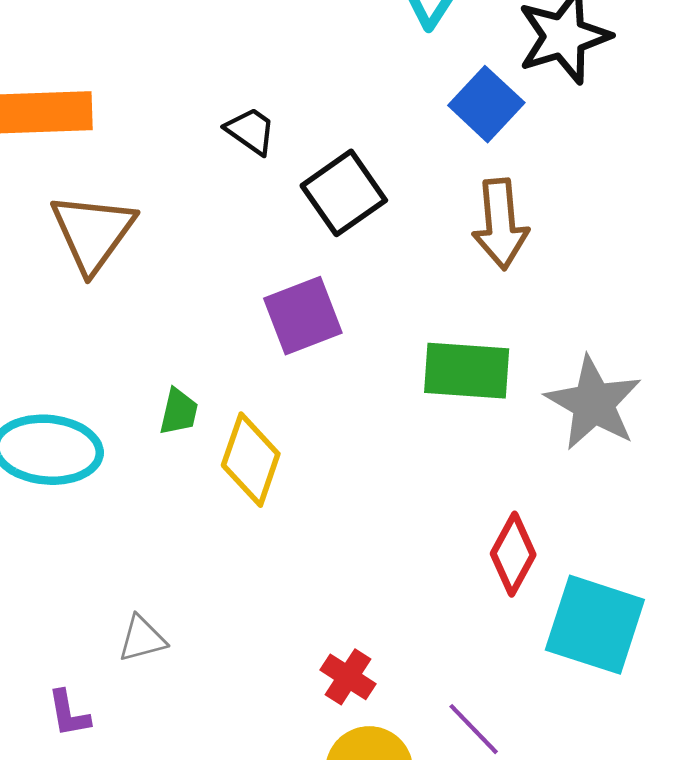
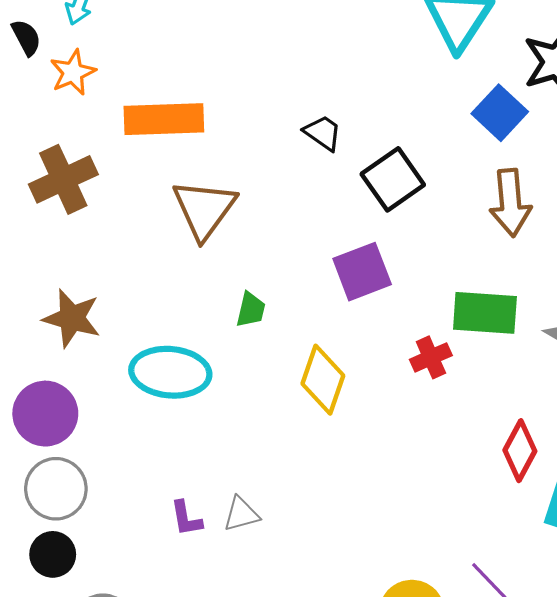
green trapezoid: (179, 412) -> (251, 310), moved
red cross: (348, 677) -> (431, 357), moved, turned 33
purple L-shape: (69, 714) -> (186, 518), moved

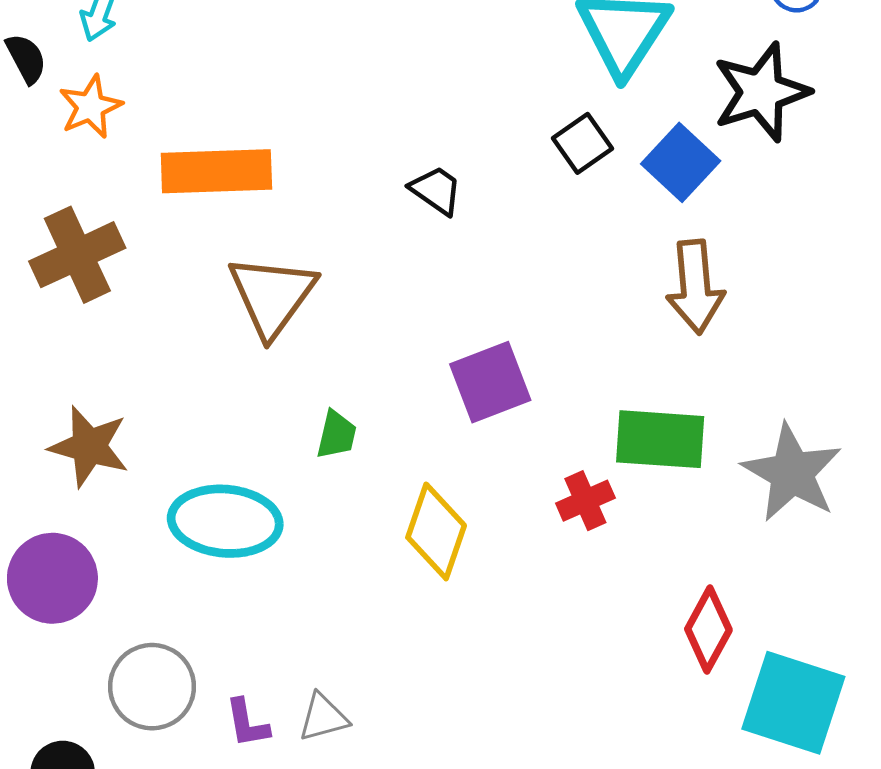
black square: (393, 179) -> (583, 143), moved, size x0.7
gray circle: (56, 489) -> (152, 687), moved

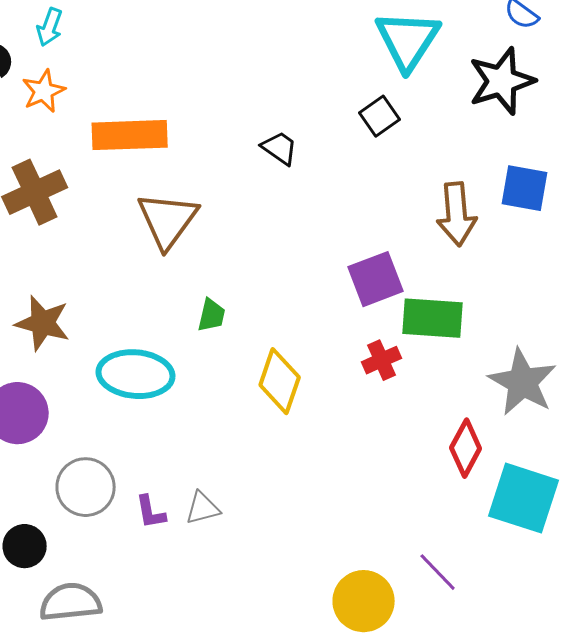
blue square: (681, 162) -> (525, 188), moved, turned -33
purple square: (490, 382) -> (376, 279), moved
gray star: (792, 473) -> (523, 382), moved

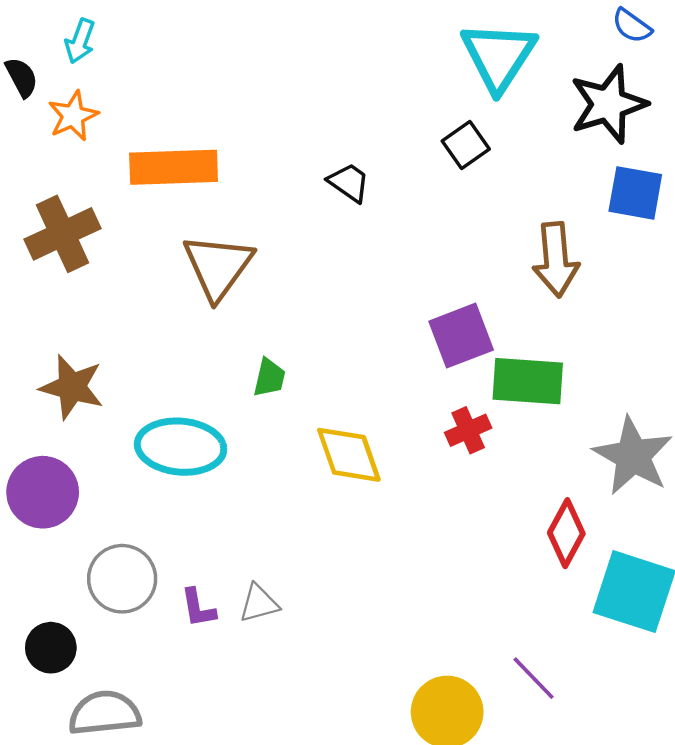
blue square: (525, 188) -> (635, 193), moved
yellow diamond: (280, 381) -> (349, 455), turned -38

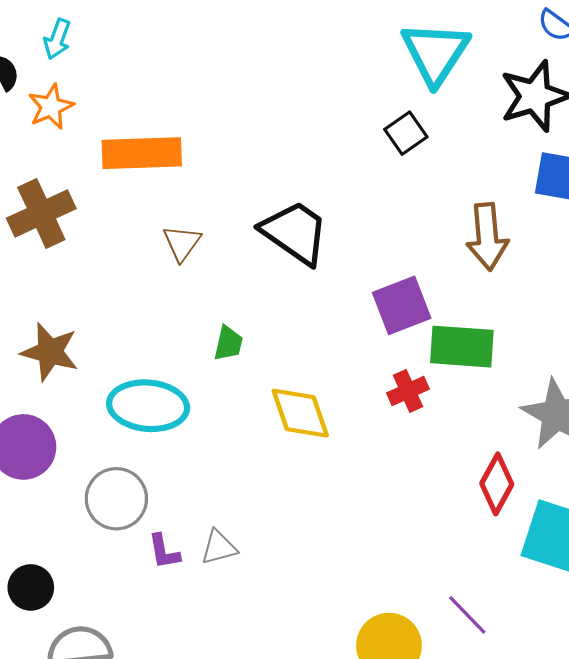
black trapezoid: (349, 182) -> (295, 232), moved, size x1.8
brown triangle: (218, 267) -> (182, 243), size x0.6
gray circle: (122, 579) -> (116, 499), moved

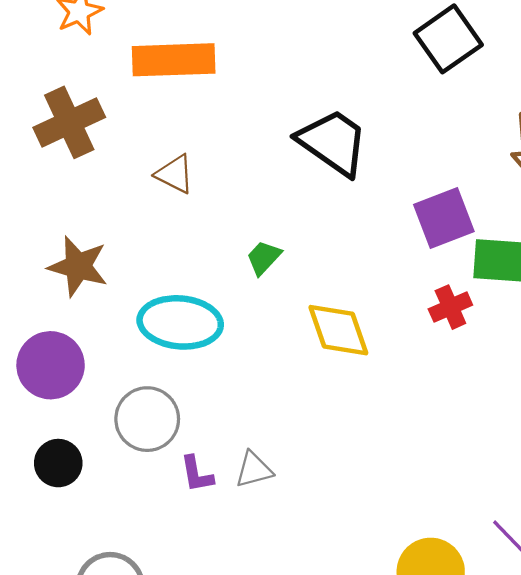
black square: (406, 133) -> (448, 39), size x1.5
brown triangle: (182, 243) -> (175, 174), moved, turned -39
green trapezoid: (228, 343) -> (264, 258), turned -150
black circle: (31, 587) -> (58, 463), moved

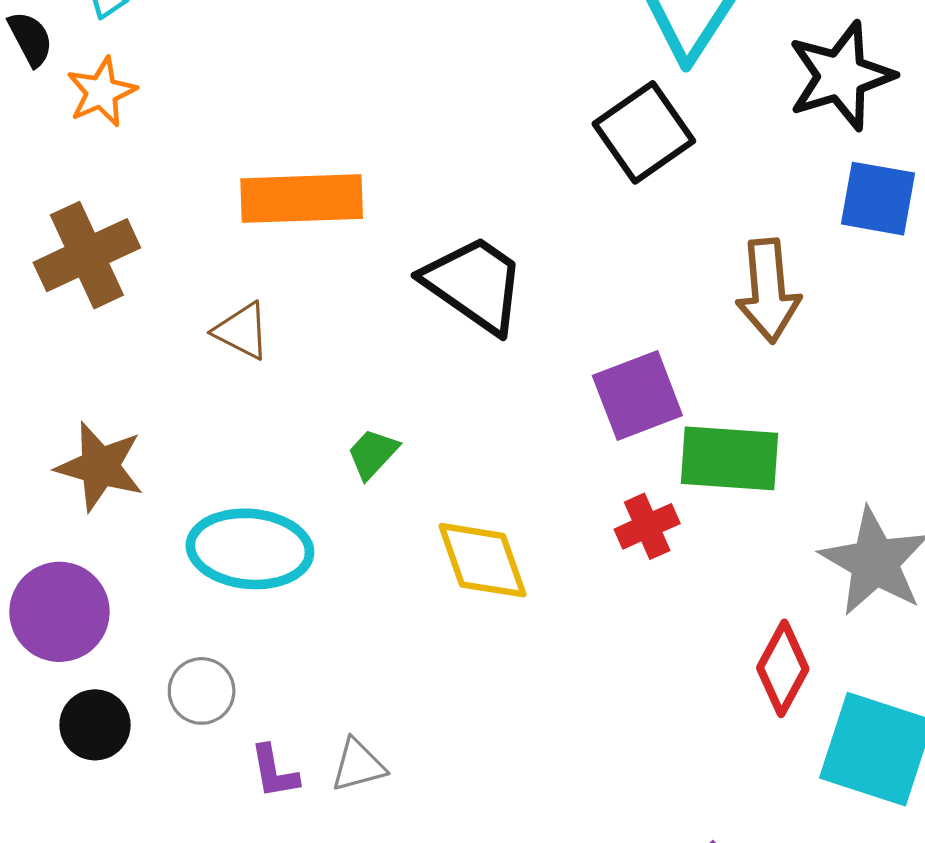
orange rectangle: (174, 60) -> (302, 199), moved
gray circle: (147, 419) -> (202, 691), size x0.7
black circle: (58, 463) -> (95, 725), moved

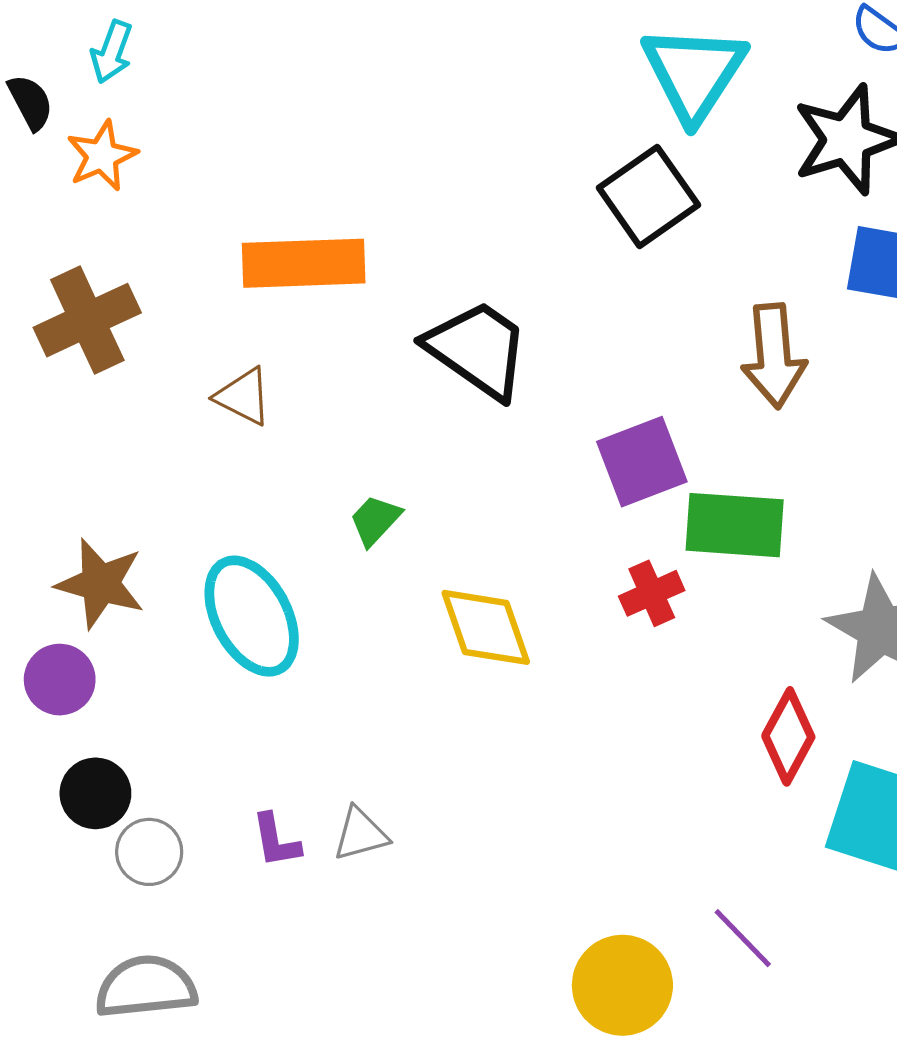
brown star: (100, 467) -> (100, 584), moved
cyan ellipse: (250, 549) -> (252, 616), turned 57
purple circle: (59, 612) -> (60, 680), size x0.7
gray circle: (202, 691) -> (149, 852), moved

